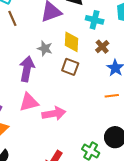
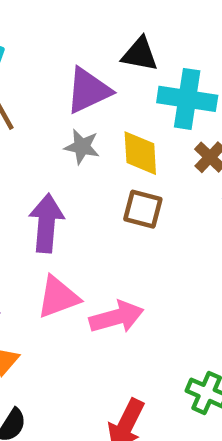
cyan cross: (95, 20) -> (187, 99), size x1.4
gray star: (45, 48) -> (82, 147), moved

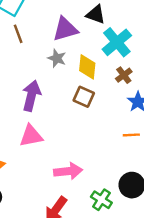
cyan cross: (187, 99) -> (117, 42), turned 32
pink arrow: (116, 317) -> (68, 171), moved

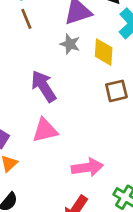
purple arrow: (31, 96) -> (44, 86), turned -44
brown square: (84, 97) -> (116, 91), moved, turned -35

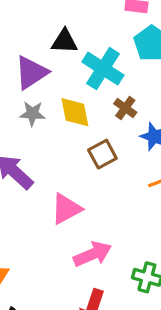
pink triangle: (45, 130) -> (66, 209), moved

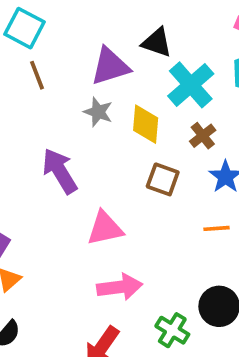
brown square: (102, 154) -> (163, 179), turned 32

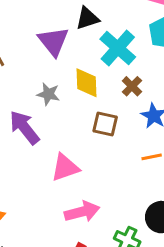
black triangle: (157, 42) -> (87, 18), turned -30
purple triangle: (110, 66) -> (53, 41), turned -44
gray star: (98, 112) -> (48, 94), moved

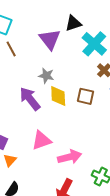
yellow diamond: (87, 83) -> (58, 96), moved
pink triangle: (65, 168) -> (41, 140), moved

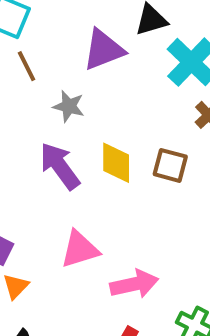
purple triangle: (50, 39) -> (104, 50), turned 45
gray star: (46, 76) -> (69, 106), moved

